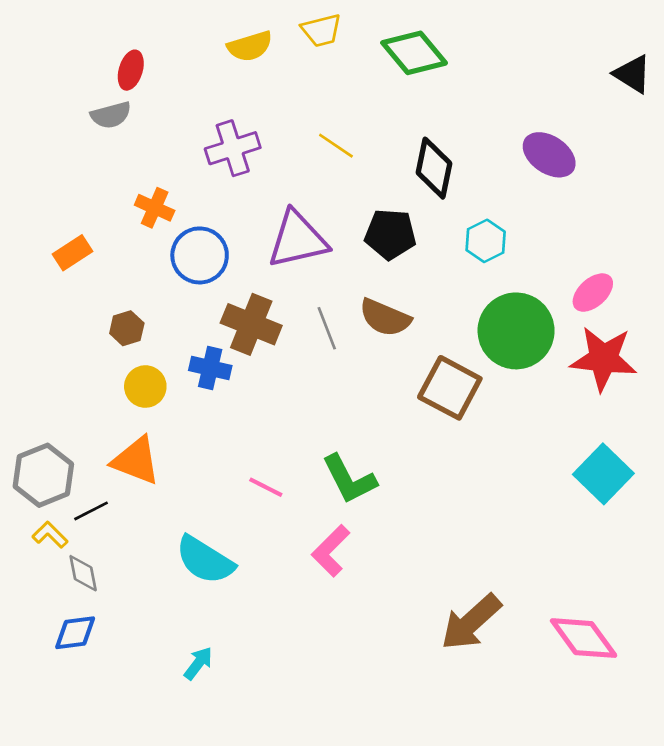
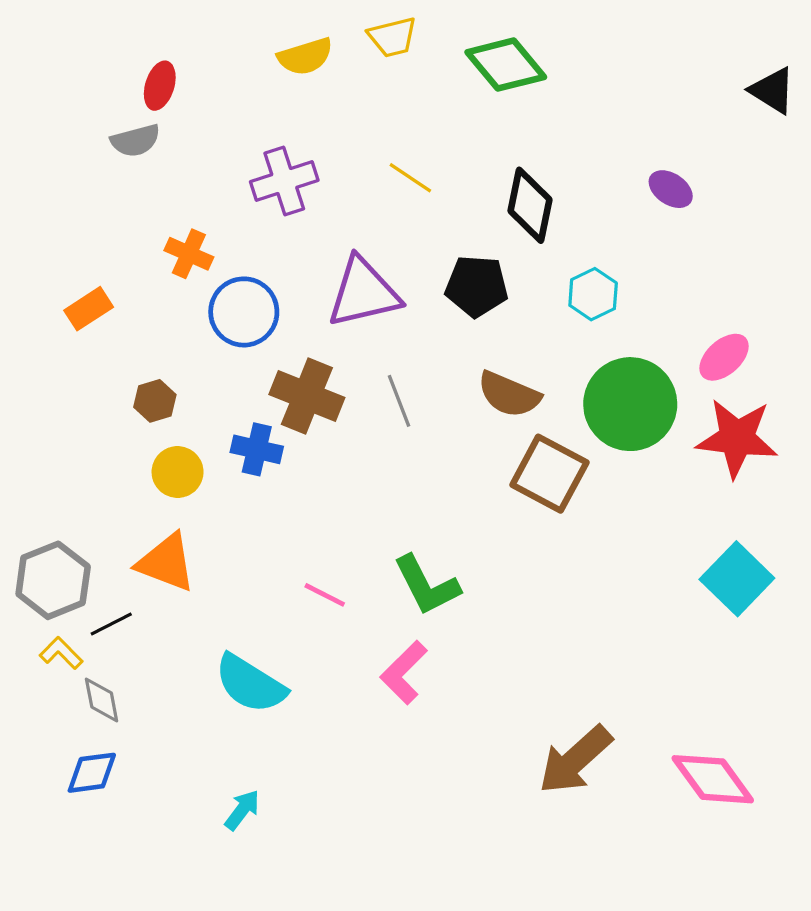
purple ellipse: (549, 155) -> (671, 189), size x0.7
brown semicircle: (385, 318) -> (509, 394), moved

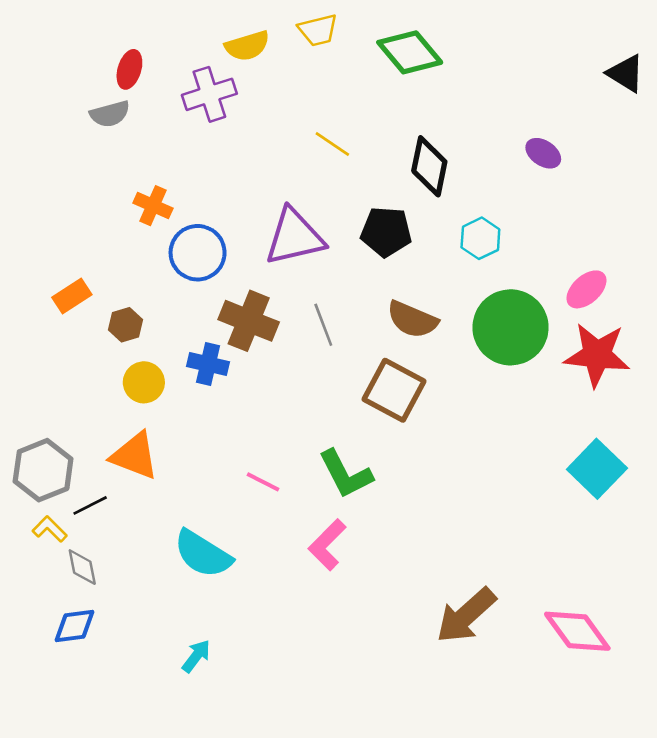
purple cross: (284, 181) -> (209, 94), moved
orange rectangle: (89, 309) -> (72, 296), moved
brown square: (549, 474) -> (394, 390), moved

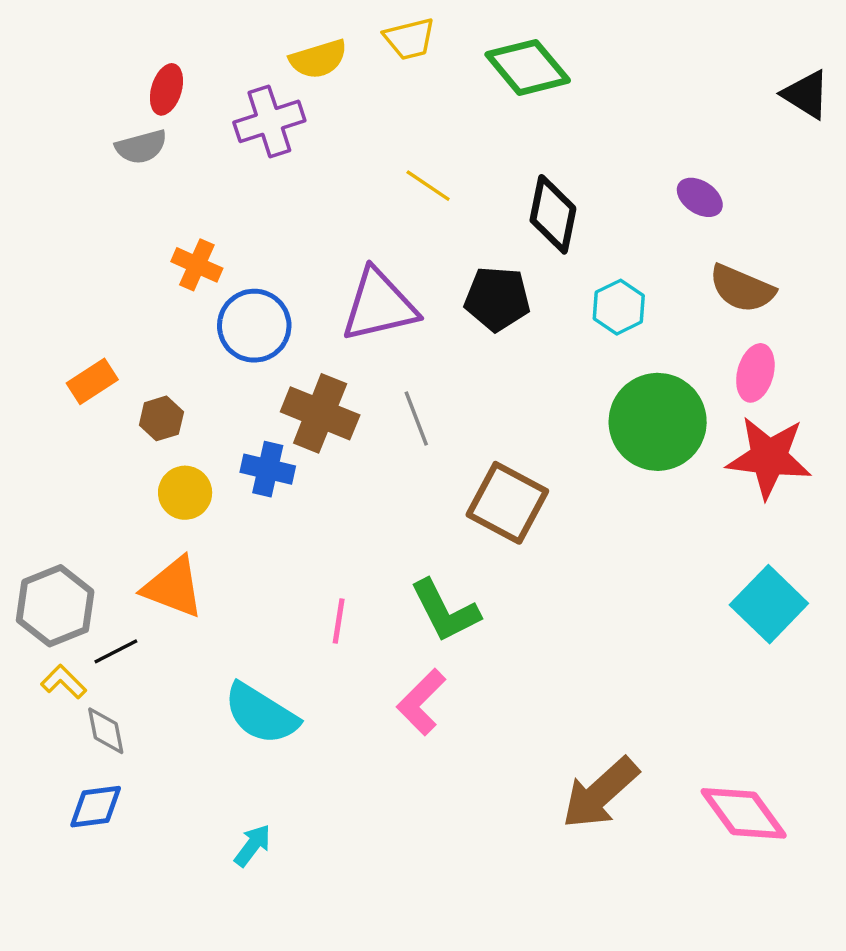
pink ellipse: (586, 289) -> (755, 373), turned -33
brown semicircle: (412, 320) -> (742, 289), moved
pink line: (263, 482) -> (339, 621), turned 72

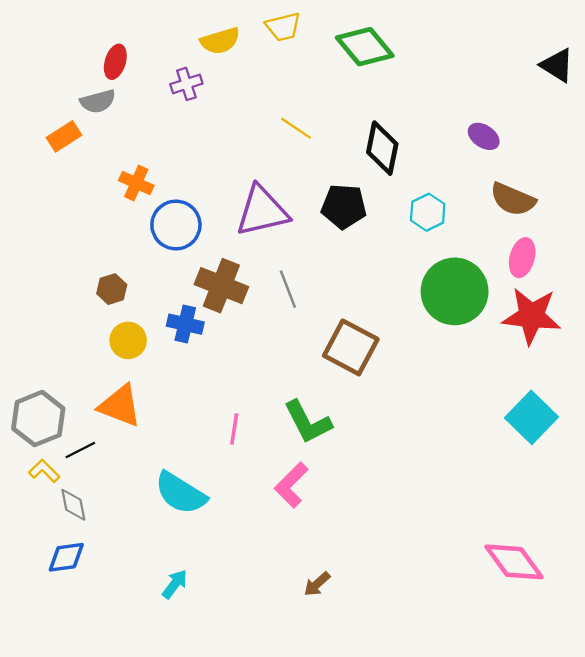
purple cross: (269, 121) -> (186, 84), size x0.7
orange rectangle: (92, 381) -> (64, 136), moved
brown arrow: (600, 793) -> (317, 584), moved, size x0.5

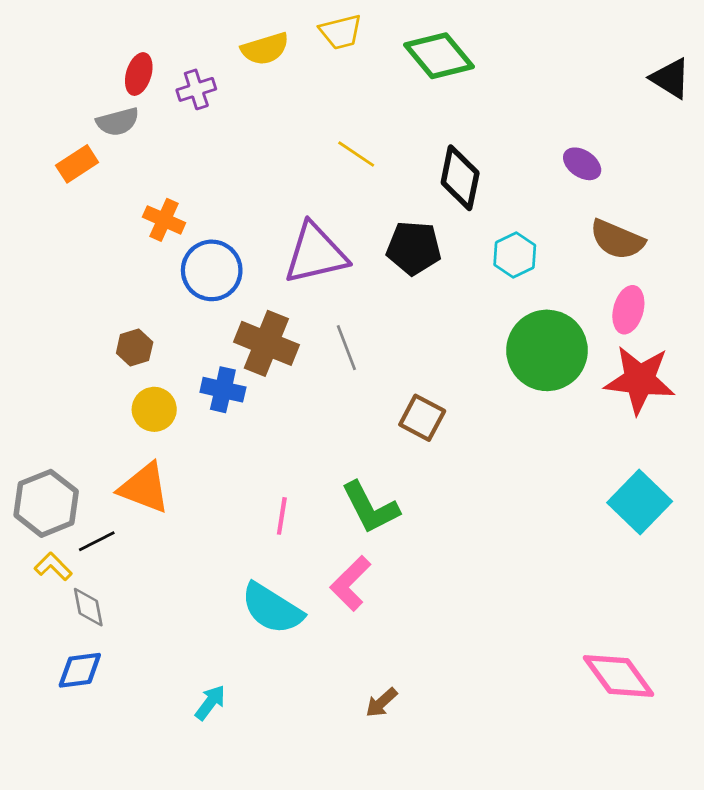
purple cross: (186, 84) -> (196, 89), moved
brown square: (351, 347) -> (422, 418), size x0.7
cyan semicircle: (181, 493) -> (272, 609), moved

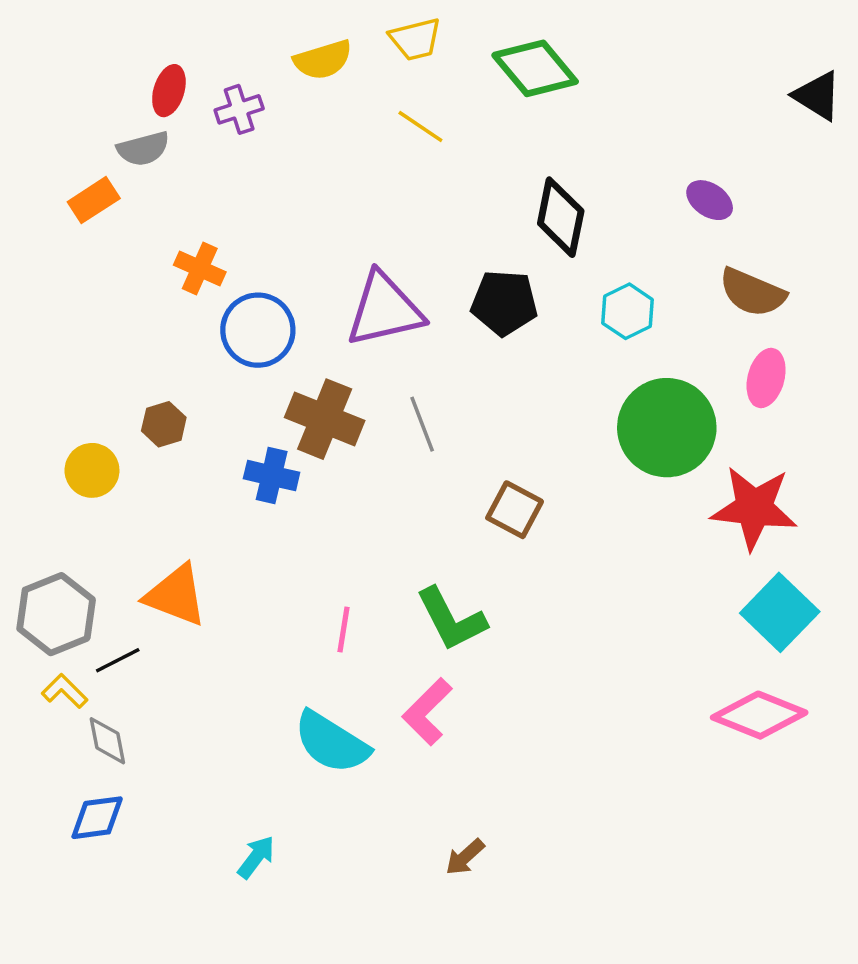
yellow line: (356, 154) -> (420, 127), moved
red star: (640, 380) -> (754, 508), moved
yellow circle: (154, 409) -> (92, 470), moved
pink diamond: (619, 676) -> (759, 715), moved, turned -32

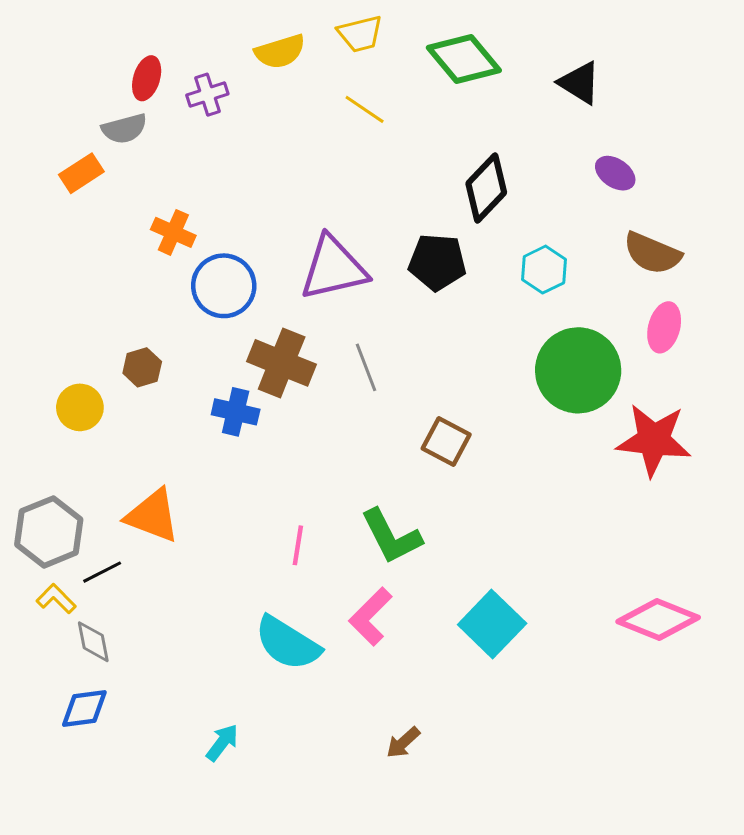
black triangle: (817, 96) -> (580, 83), moved
black diamond: (561, 217) -> (486, 188), turned 32
cyan square: (780, 612) -> (492, 624), moved

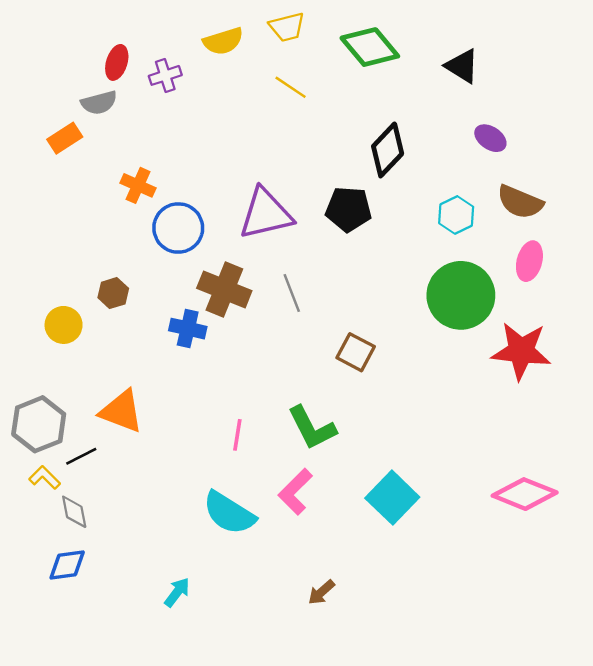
cyan hexagon: (544, 270) -> (456, 215), moved

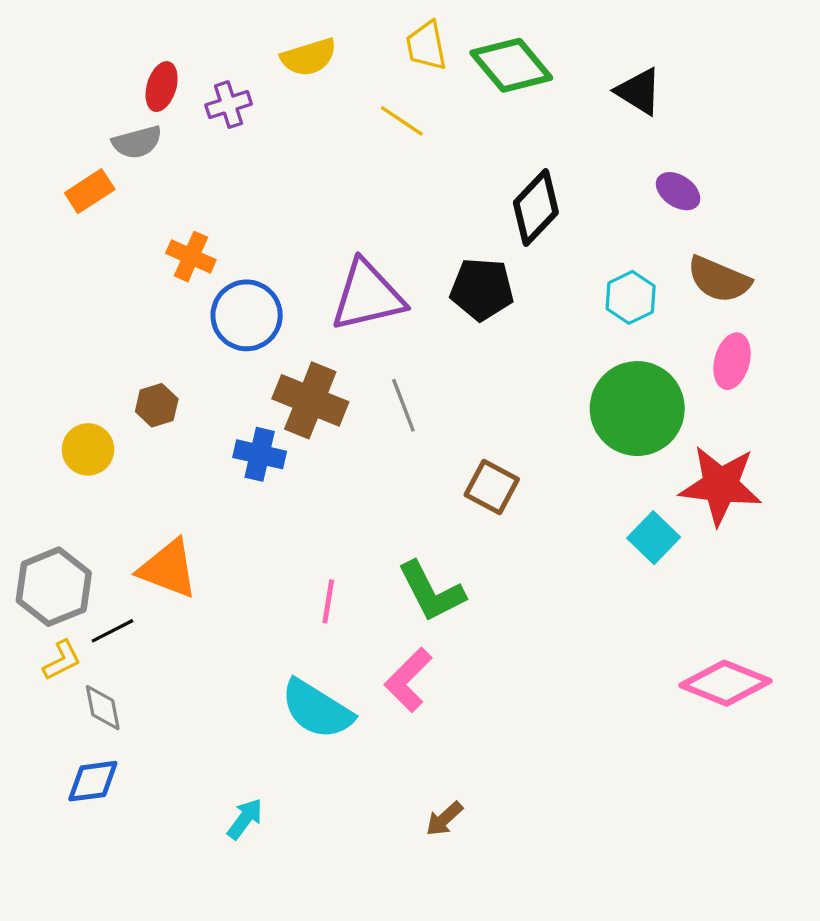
yellow trapezoid: (287, 27) -> (426, 46), moved, turned 93
yellow L-shape: (45, 478) -> (62, 660), turned 108
cyan square: (392, 498) -> (654, 538), moved, size x0.7

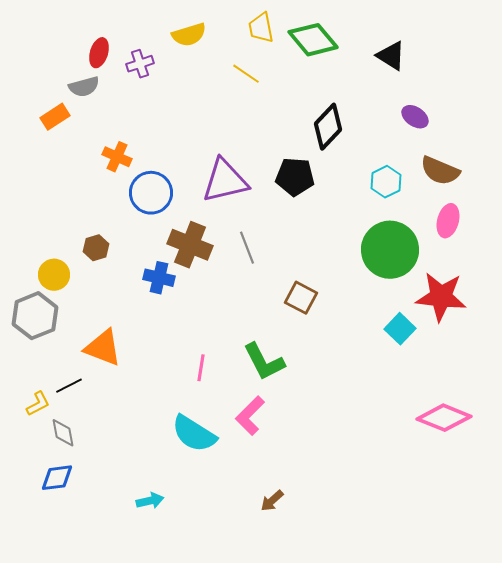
gray hexagon: (54, 587) -> (35, 316), moved
cyan arrow: (245, 819) -> (150, 501), turned 40

